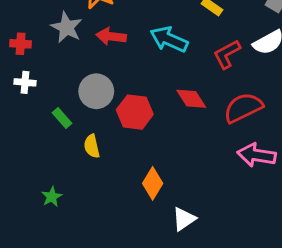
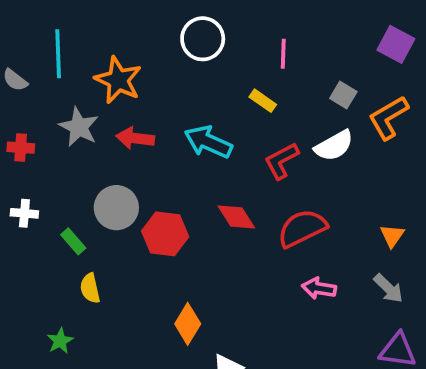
white cross: (25, 82) -> (24, 213), moved
yellow semicircle: (92, 146) -> (90, 288), moved
pink arrow: (257, 155) -> (319, 288), size x0.7

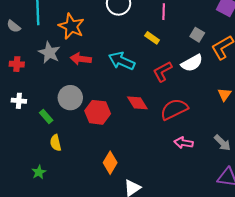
orange triangle: (392, 236) -> (224, 95), moved

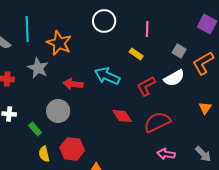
red arrow: (81, 59) -> (73, 84), moved
red hexagon: (98, 112) -> (72, 149), moved

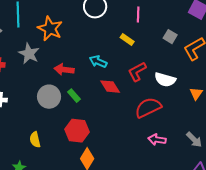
cyan arrow: (107, 76) -> (98, 62), size x0.7
white semicircle: (174, 78) -> (165, 80), moved, turned 45
red diamond: (122, 116) -> (110, 87), moved
green rectangle: (35, 129) -> (74, 96), moved
red hexagon: (72, 149) -> (77, 131), moved

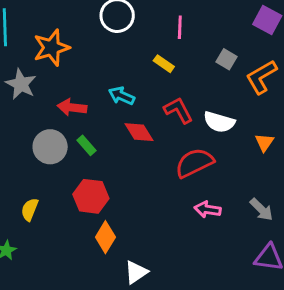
orange star: (50, 29) -> (52, 48), turned 30
red L-shape: (137, 72) -> (178, 110), turned 90
yellow semicircle: (35, 140) -> (30, 209), turned 35

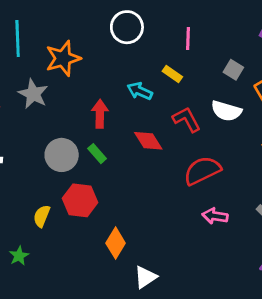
cyan arrow: (122, 96) -> (140, 91), moved
red arrow: (72, 107) -> (100, 114), moved, turned 84
white semicircle: (219, 122) -> (226, 111), moved
red hexagon: (91, 196) -> (80, 200), moved

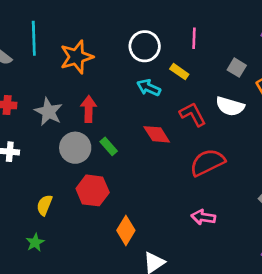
white circle: (127, 27) -> (145, 46), moved
gray star: (33, 94) -> (48, 112), moved
red arrow: (100, 114) -> (89, 109), moved
yellow semicircle: (42, 216) -> (44, 205), moved
pink arrow: (215, 216) -> (203, 217), moved

